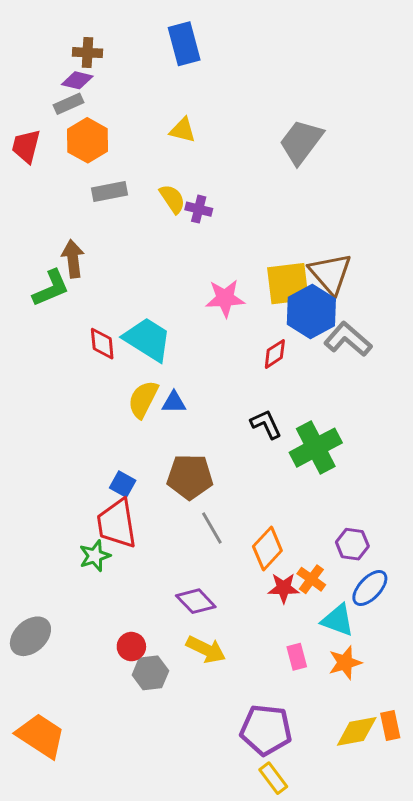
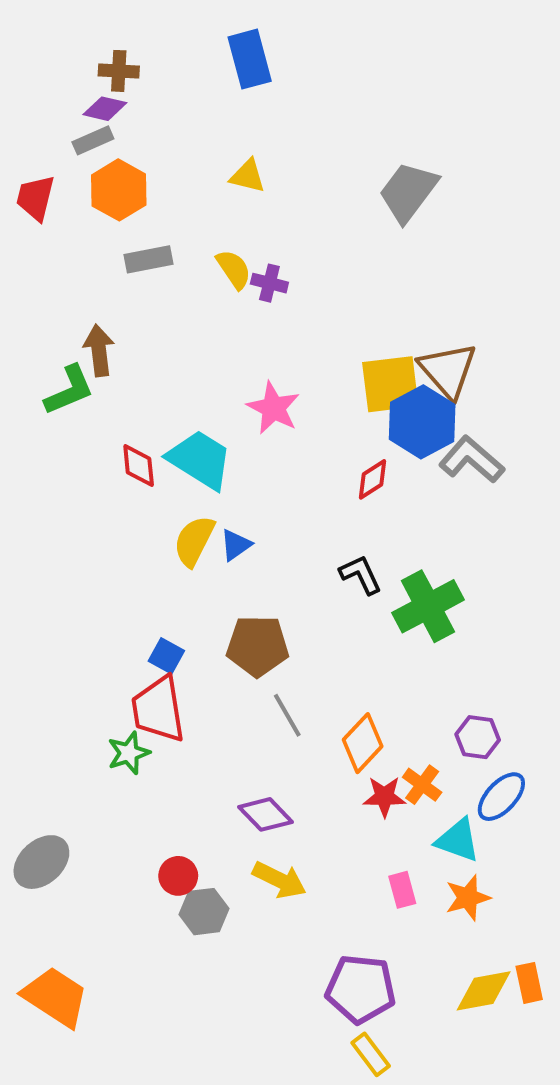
pink star: (225, 298) -> (273, 408), moved, turned 30
blue triangle: (174, 402) -> (236, 545), turned -35

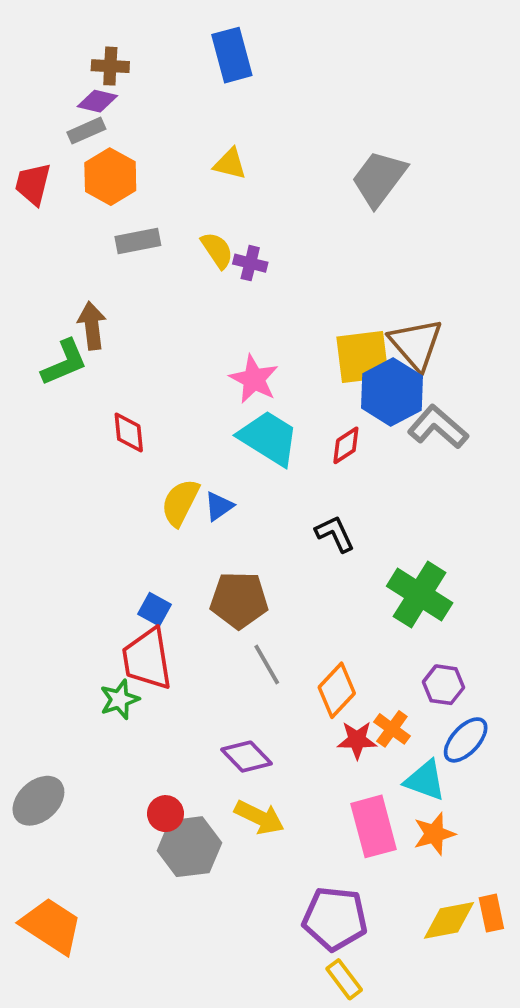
cyan trapezoid: (200, 460) -> (269, 438), moved
green cross: (428, 606) -> (420, 595), moved, turned -30
pink rectangle: (402, 890) -> (374, 826), size x1.8
gray hexagon: (204, 912) -> (189, 847), size x1.4

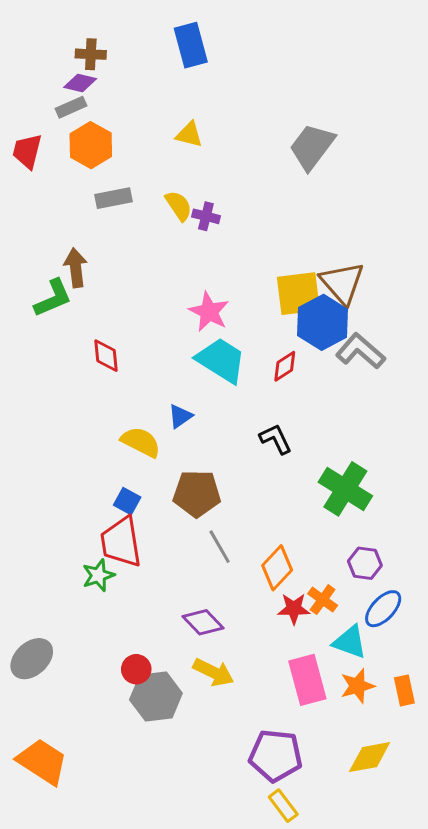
yellow semicircle: (180, 502) -> (141, 442), moved, turned 90
orange rectangle: (491, 913) -> (404, 690), moved

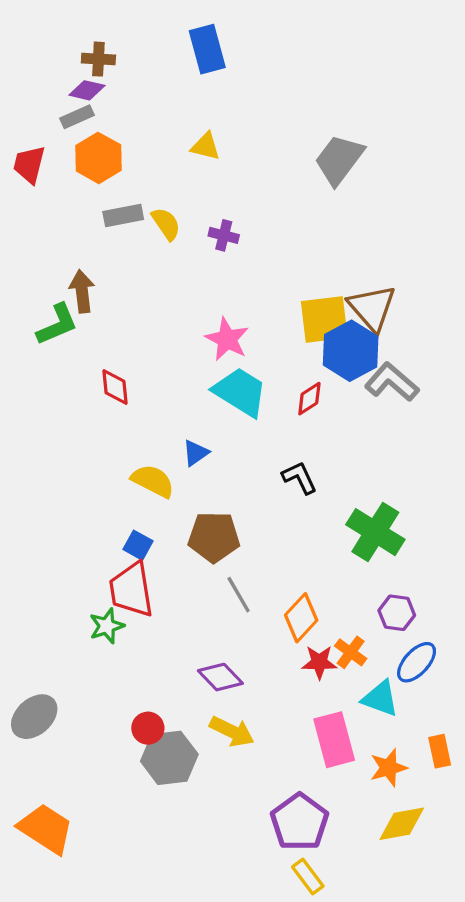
yellow semicircle: (179, 206) -> (166, 224), moved
orange star: (357, 686) -> (389, 768), moved
purple pentagon: (276, 756) -> (300, 822), turned 30

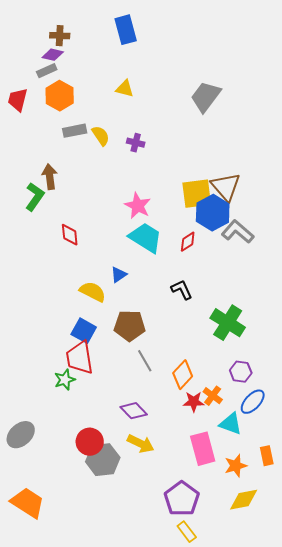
green L-shape: (57, 324) -> (35, 197), turned -32
blue square: (138, 545) -> (84, 331), size x1.4
red circle: (148, 728) -> (90, 442), size x1.4

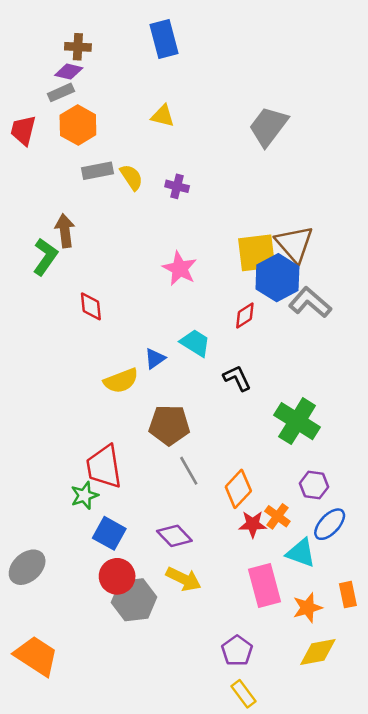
cyan trapezoid: (146, 238) -> (195, 343), moved, size x0.7
yellow semicircle: (93, 292) -> (121, 381), turned 132
blue square: (84, 331) -> (109, 533), moved
purple pentagon: (182, 499) -> (237, 651), size x0.7

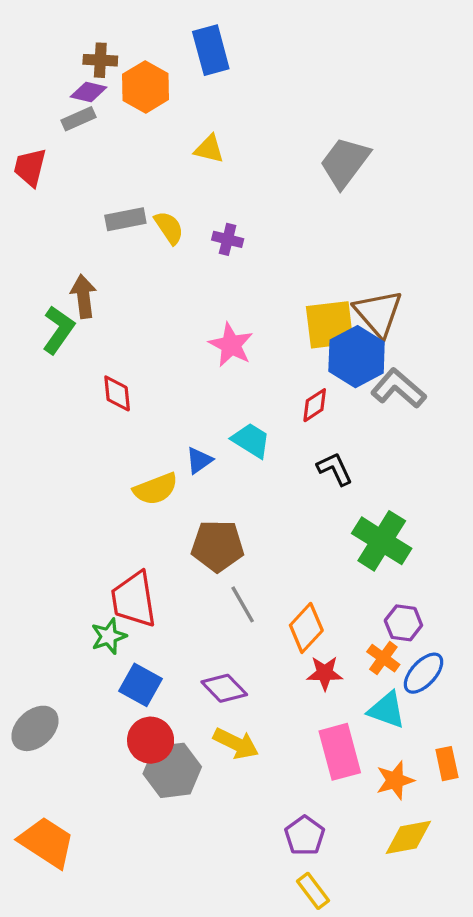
orange hexagon: (78, 125) -> (146, 87), moved
black L-shape: (237, 378) -> (335, 469), moved
orange cross: (277, 516) -> (383, 658), moved

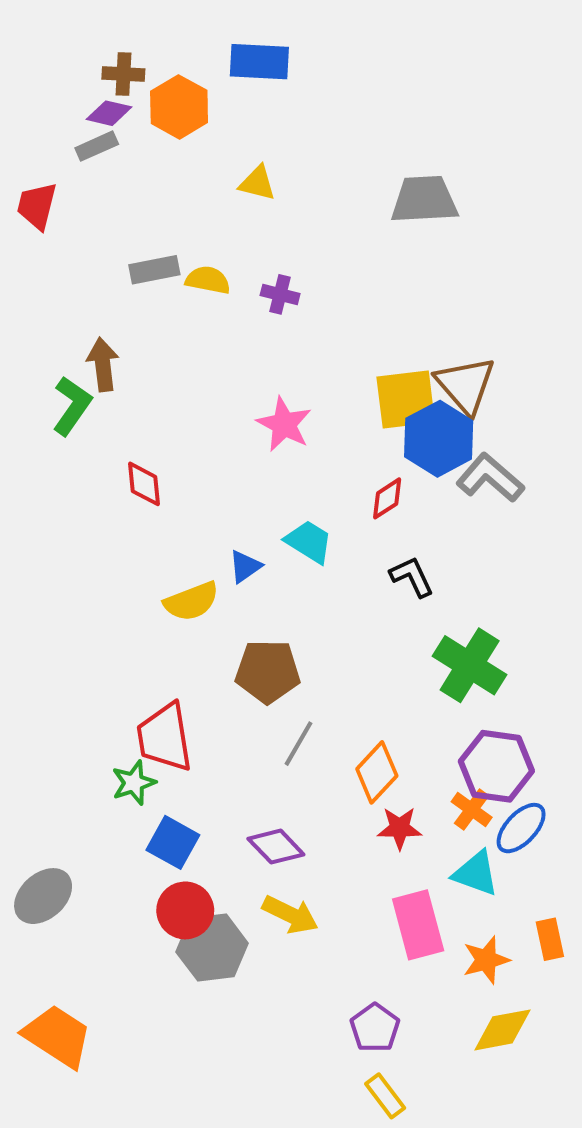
blue rectangle: (211, 50) -> (259, 62), turned -72
gray trapezoid: (345, 162) -> (424, 200), turned 50
yellow semicircle: (169, 228) -> (208, 280), turned -45
gray line: (243, 604) -> (299, 744), turned 60
purple hexagon: (403, 623) -> (496, 766), size x1.6

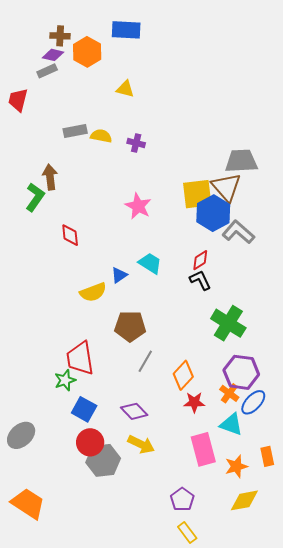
gray trapezoid: (424, 200) -> (241, 161), moved
red diamond: (387, 498) -> (200, 260), moved

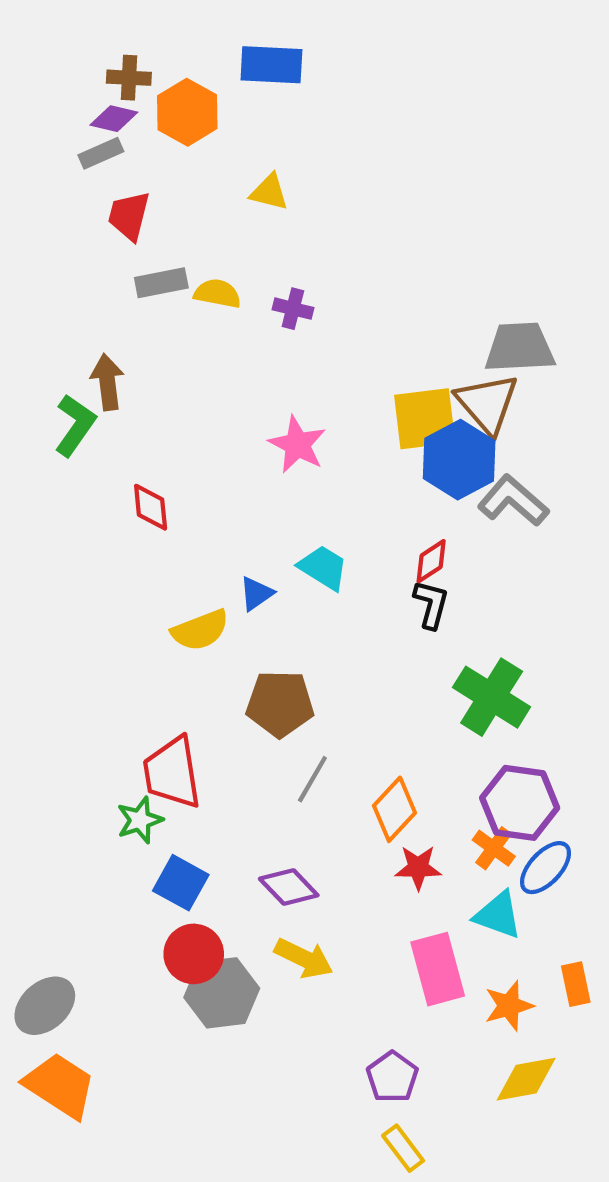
red trapezoid: (18, 100) -> (129, 216), moved
black L-shape: (200, 280) -> (431, 604), turned 40
gray ellipse: (21, 435) -> (45, 1006), moved

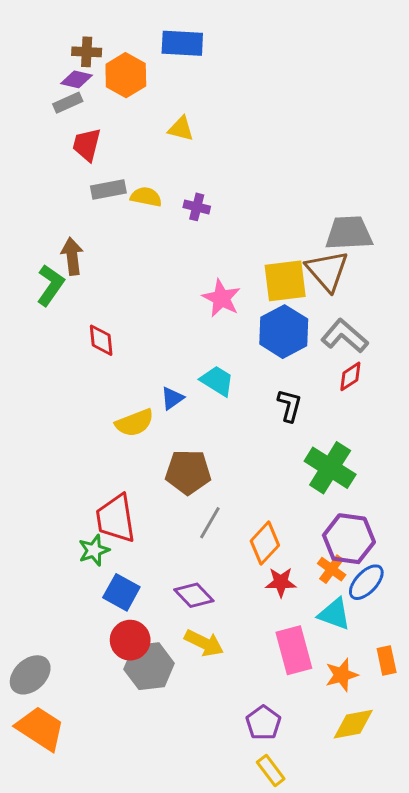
pink star: (297, 445) -> (221, 298), moved
blue hexagon: (459, 460) -> (284, 332), moved
red diamond: (431, 561) -> (350, 376), moved

